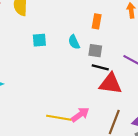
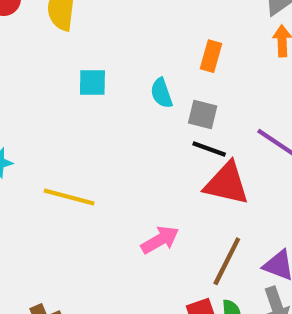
yellow line: (59, 118) -> (69, 197), moved

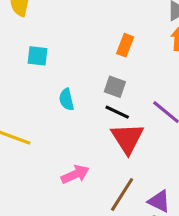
cyan semicircle: (161, 93) -> (66, 100), moved
red triangle: (227, 184) -> (127, 138), turned 39

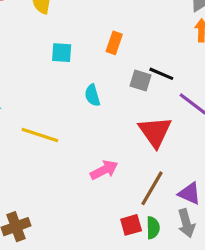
orange rectangle: (125, 45) -> (114, 43), moved
black line: (117, 112) -> (161, 74), moved

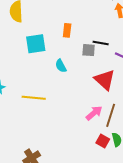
cyan square: (62, 53) -> (36, 44), size x1.5
pink arrow: (104, 170) -> (94, 113), moved
red square: (131, 225) -> (103, 141), turned -32

